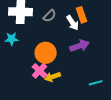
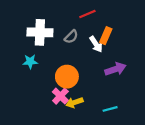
orange rectangle: (82, 15) -> (106, 36), turned 42
purple arrow: (80, 46) -> (115, 69), moved
cyan line: (96, 83) -> (110, 109), moved

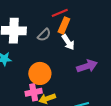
orange rectangle: (106, 36) -> (64, 25), moved
pink cross: (60, 96) -> (34, 92), turned 35

